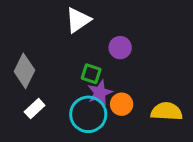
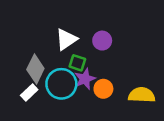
white triangle: (78, 20) -> (66, 39), moved
gray diamond: (24, 71) -> (35, 69), moved
cyan circle: (88, 114) -> (61, 84), moved

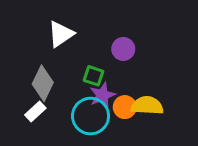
white triangle: (66, 39) -> (61, 34), moved
cyan circle: (61, 84) -> (91, 116), moved
yellow semicircle: (142, 95) -> (147, 106), moved

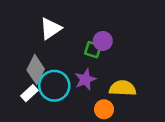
green square: (93, 76) -> (93, 50), moved
orange circle: (125, 107) -> (104, 109), moved
cyan circle: (91, 116) -> (54, 86), moved

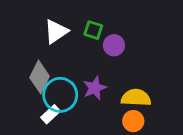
green square: (93, 50) -> (93, 30), moved
white rectangle: (29, 93) -> (51, 114), moved
orange circle: (104, 109) -> (133, 121), moved

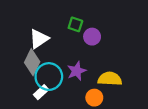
white triangle: (56, 31) -> (39, 39), moved
orange circle: (133, 121) -> (94, 98), moved

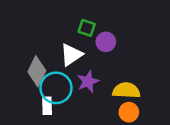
white triangle: (39, 39) -> (71, 55), moved
white rectangle: (41, 92) -> (47, 106), turned -48
orange circle: (94, 98) -> (129, 112), moved

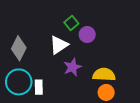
green square: (87, 28) -> (71, 23), turned 32
gray diamond: (37, 71) -> (19, 48), moved
cyan circle: (56, 88) -> (19, 82), moved

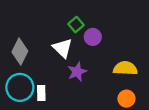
white triangle: (59, 45) -> (62, 48), turned -42
yellow semicircle: (104, 75) -> (125, 68), moved
orange circle: (106, 92) -> (126, 99), moved

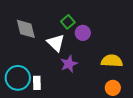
gray diamond: (20, 51) -> (26, 29), moved, turned -40

